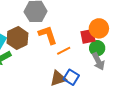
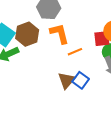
brown triangle: (58, 78) -> (67, 80), turned -36

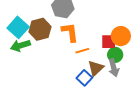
brown triangle: (67, 80) -> (96, 68), moved

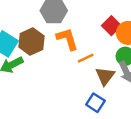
red square: (109, 42) -> (111, 26), moved, turned -35
blue square: (84, 78) -> (95, 103), moved

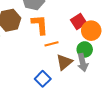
blue square: (95, 103) -> (43, 79), moved

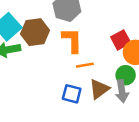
blue square: (43, 79) -> (72, 94), moved, turned -35

